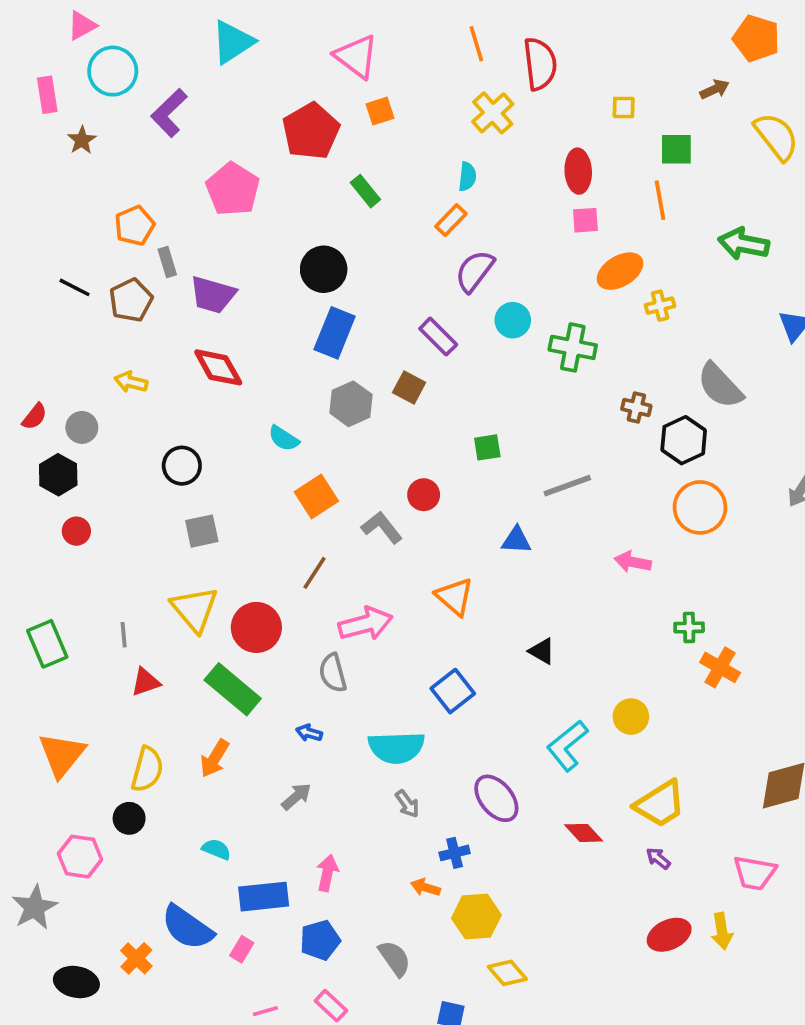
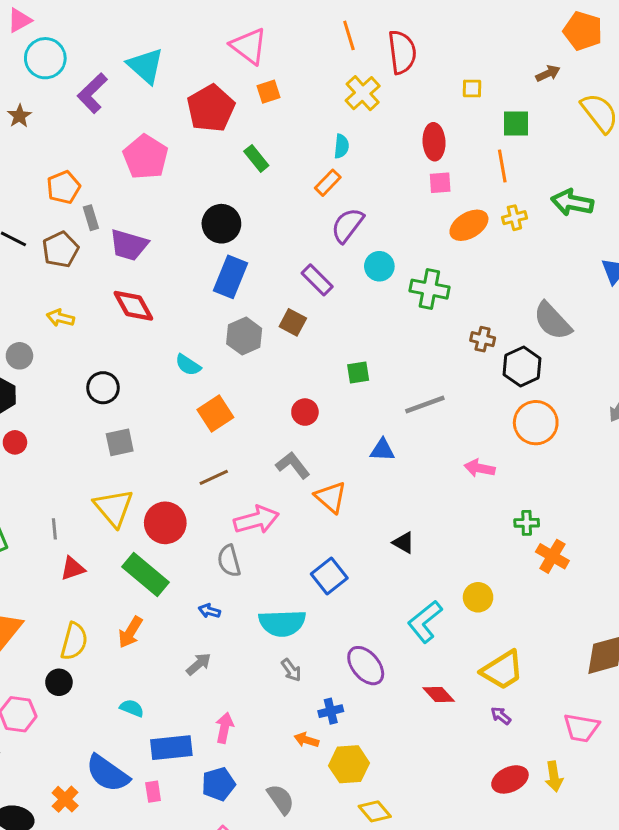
cyan triangle: (233, 42) -> (146, 66), moved, turned -45
yellow cross: (660, 306) -> (514, 218), moved
gray L-shape: (382, 527) -> (293, 465), moved
brown line: (315, 573) -> (214, 477), turned 32
pink rectangle: (242, 949) -> (153, 792), turned -40

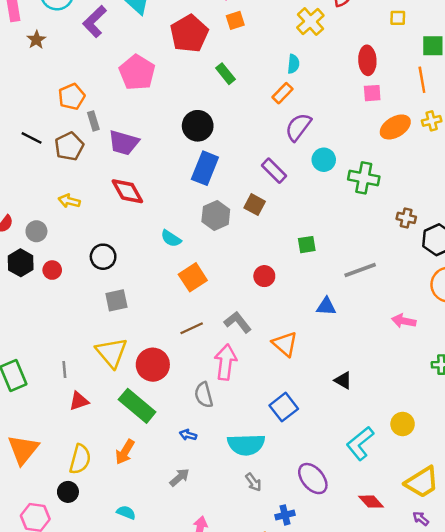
red circle: (15, 442) -> (52, 270), moved
gray L-shape: (293, 465) -> (238, 322), moved
pink arrow: (256, 520) -> (226, 362), turned -68

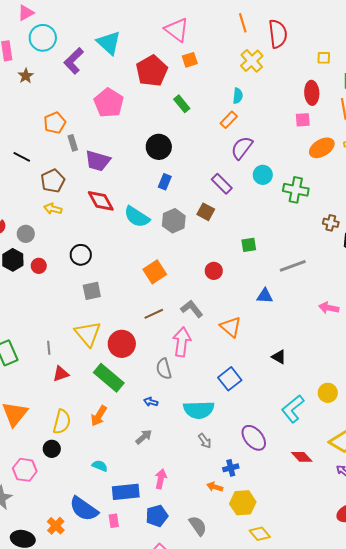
red ellipse: (367, 60) -> (312, 93), moved
brown pentagon: (69, 146) -> (53, 181), moved
blue rectangle: (205, 168) -> (165, 182), size x0.6
cyan semicircle: (171, 239) -> (137, 217), moved, size x1.5

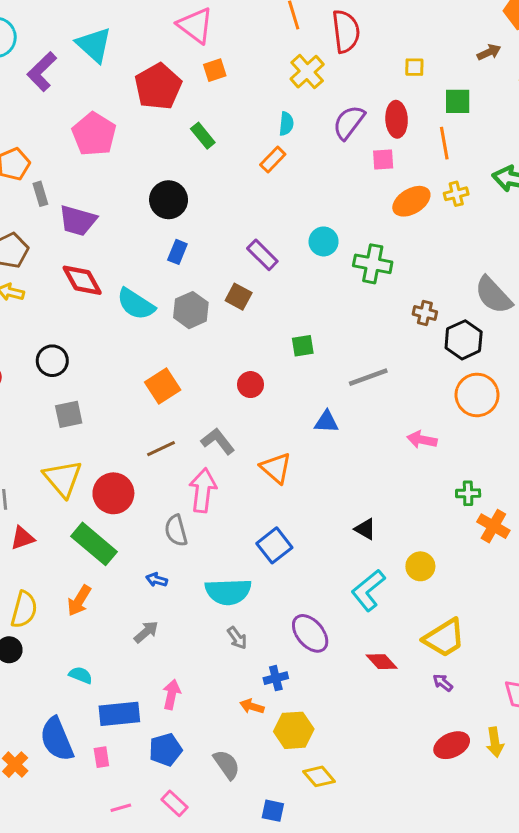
purple semicircle: (242, 148) -> (349, 122), moved
black triangle: (279, 357) -> (365, 529), moved
blue semicircle: (84, 509) -> (57, 739), turned 32

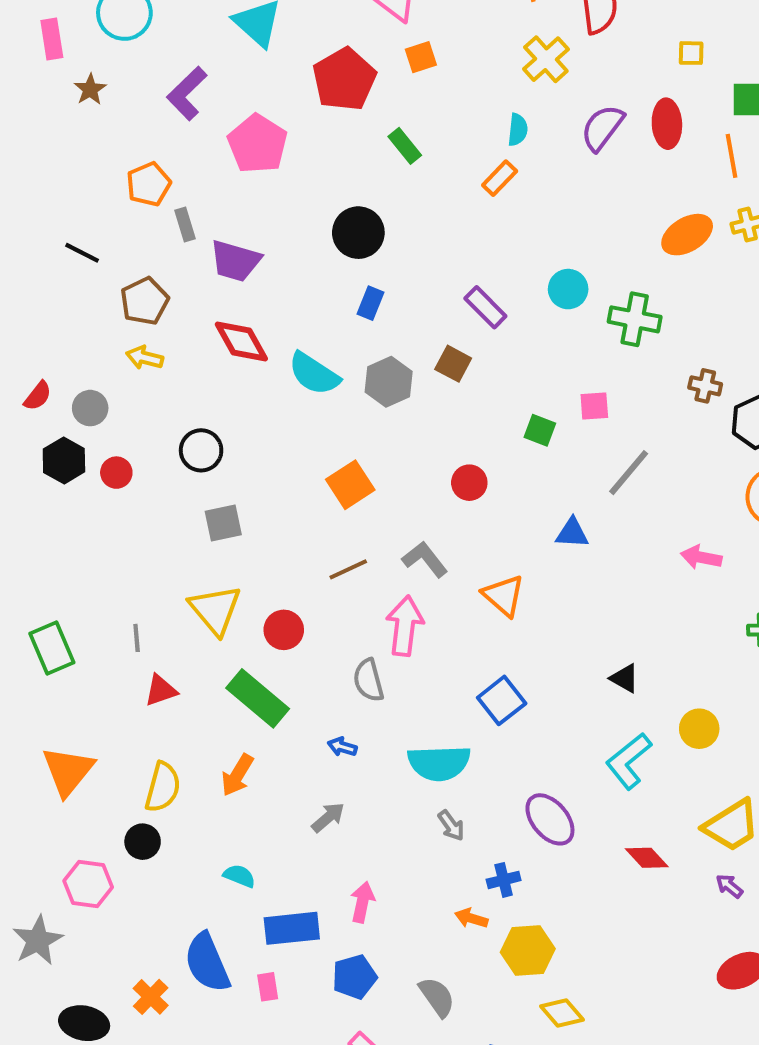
purple L-shape: (42, 72) -> (187, 93), moved
pink square: (383, 160) -> (594, 406), moved
green square: (303, 346) -> (540, 430), turned 30
gray line: (368, 377) -> (629, 473), turned -30
red circle: (113, 493) -> (284, 630), size x0.7

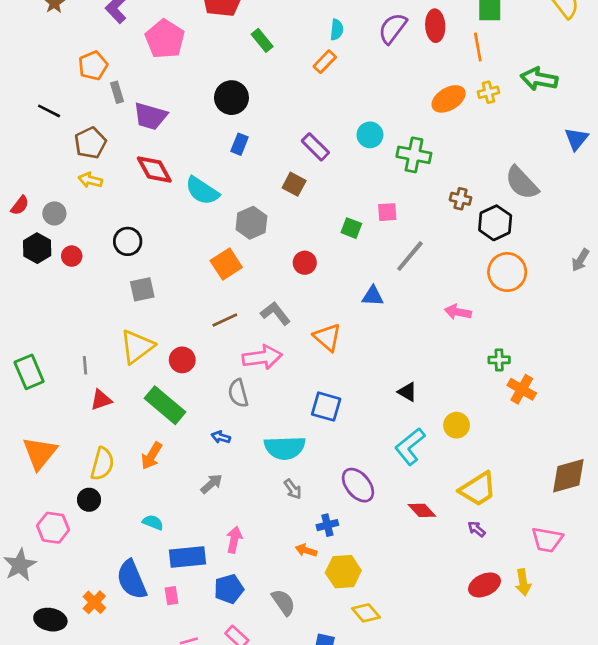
gray hexagon: (389, 382) -> (251, 223), moved
yellow triangle: (215, 610) -> (137, 347), turned 33
pink arrow: (405, 626) -> (262, 357), turned 75
blue square: (502, 700) -> (326, 407), turned -36

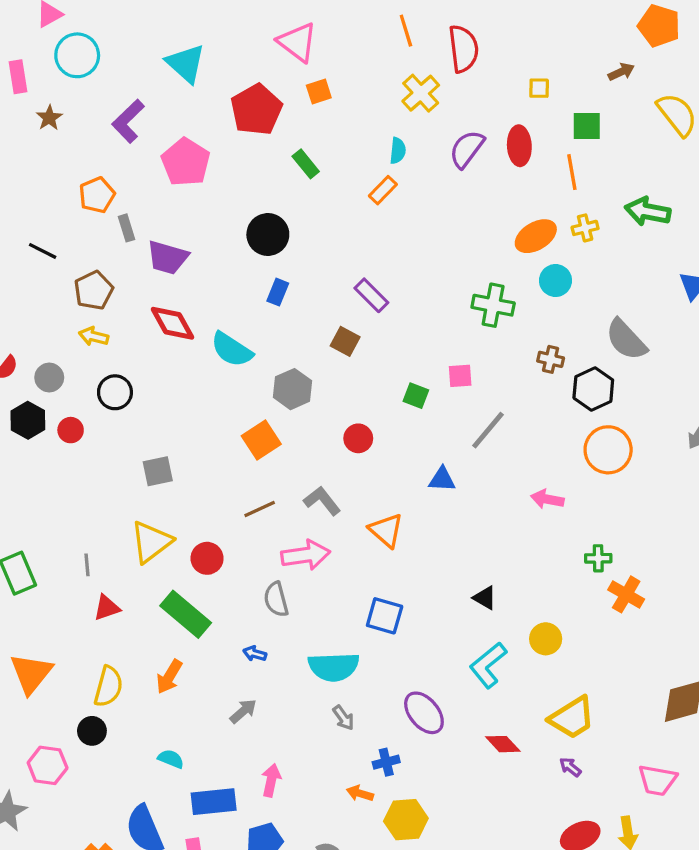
cyan circle: (370, 135) -> (555, 281), moved
black circle: (128, 241) -> (115, 392), moved

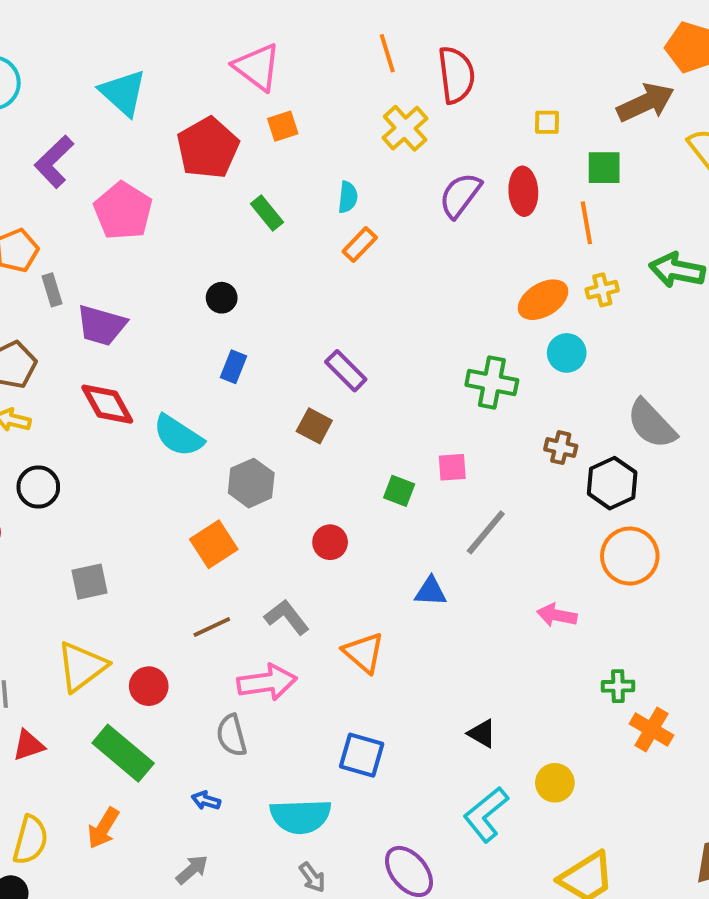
brown arrow: (621, 72) -> (646, 103), size x1.8
cyan semicircle: (398, 151) -> (348, 197), moved
black circle: (268, 234) -> (222, 298), size x0.6

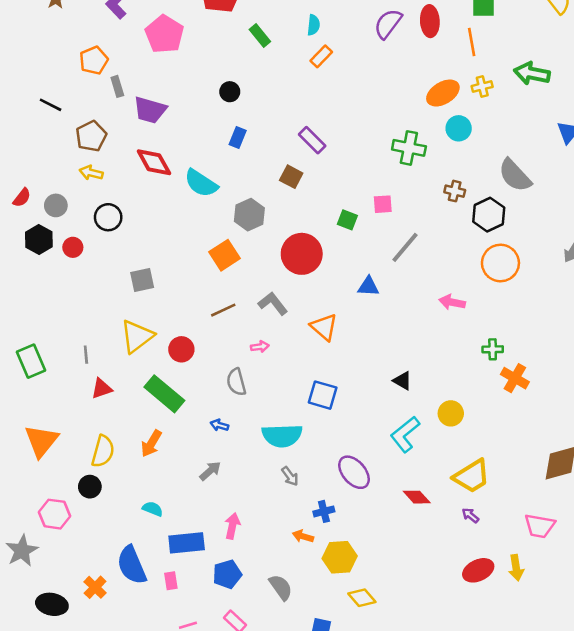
red circle: (330, 542) -> (302, 254), size x1.8
pink arrow: (267, 682) -> (260, 347), size x0.5

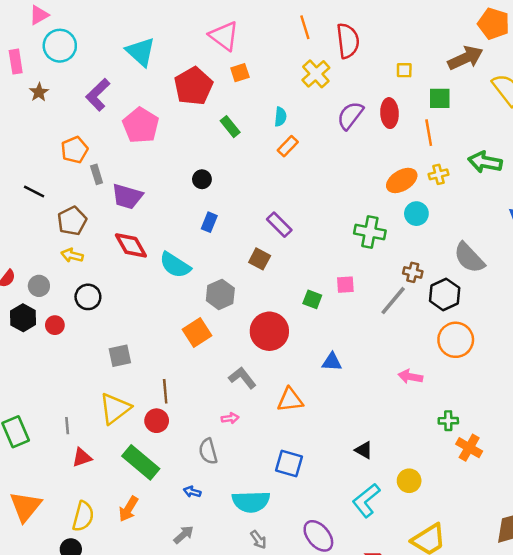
gray line: (405, 247) -> (393, 301), moved
brown line: (223, 310) -> (165, 391), moved, turned -70
orange triangle: (324, 327) -> (290, 400), turned -48

